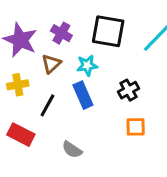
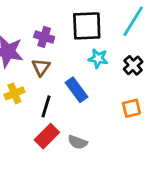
cyan star: (87, 65) -> (98, 59), moved, turned 30
black cross: (128, 90) -> (133, 65), moved
red rectangle: (21, 135) -> (47, 136), moved, turned -60

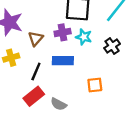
purple cross: (44, 37) -> (63, 32), moved, turned -35
blue rectangle: (76, 90) -> (63, 61), turned -60
orange square: (131, 108) -> (95, 85), moved

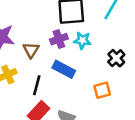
black cross: (112, 46) -> (116, 58), moved
blue rectangle: (63, 61) -> (64, 69), turned 36

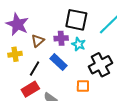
black cross: (116, 58) -> (100, 65), size x1.6

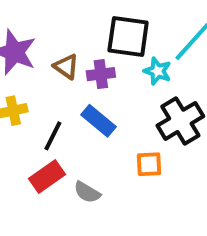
brown triangle: (38, 41) -> (66, 66), moved, turned -40
cyan star: (79, 44) -> (158, 71), moved

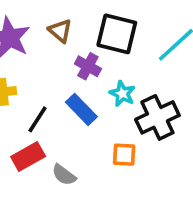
brown triangle: (66, 66) -> (60, 31), moved
cyan star: (158, 71) -> (122, 94), moved
purple cross: (101, 74) -> (88, 66), turned 30

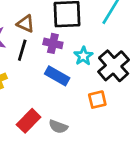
cyan star: (122, 94) -> (83, 56), turned 30
black line: (37, 119) -> (22, 50), moved

